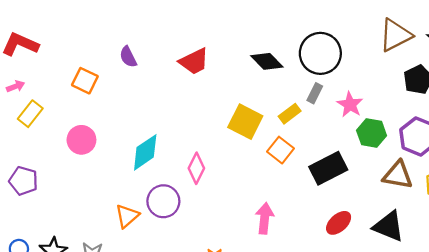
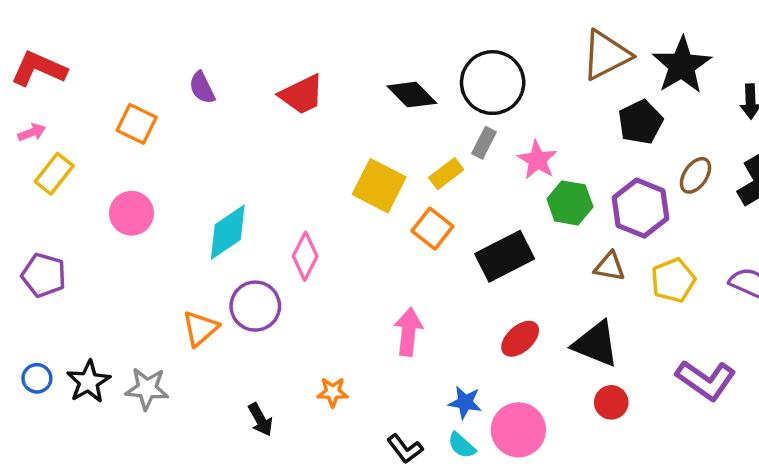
brown triangle: (398, 175) -> (610, 267), size x0.7

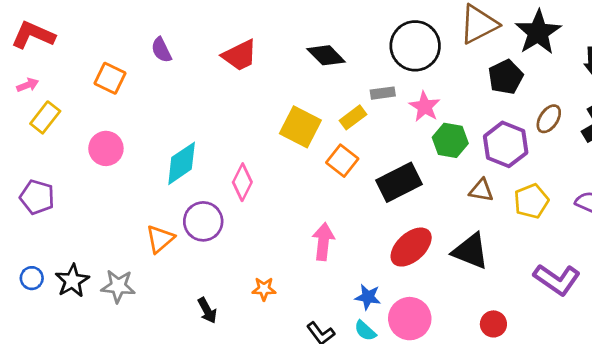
black circle: (493, 83) -> (415, 46), moved
gray rectangle: (484, 143) -> (383, 93), turned 55
red ellipse: (520, 339) -> (411, 247), size x1.4
red circle: (611, 402) -> (493, 324), moved

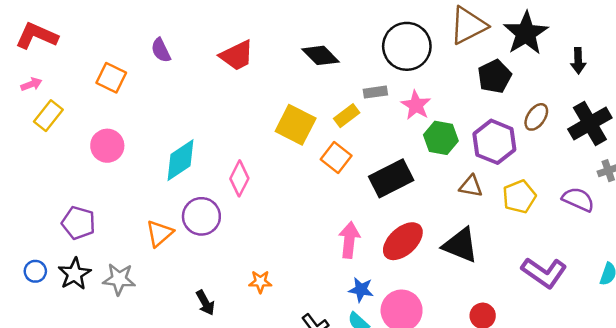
purple pentagon: (37, 197) -> (78, 223), moved
pink arrow: (323, 242) -> (349, 240), moved

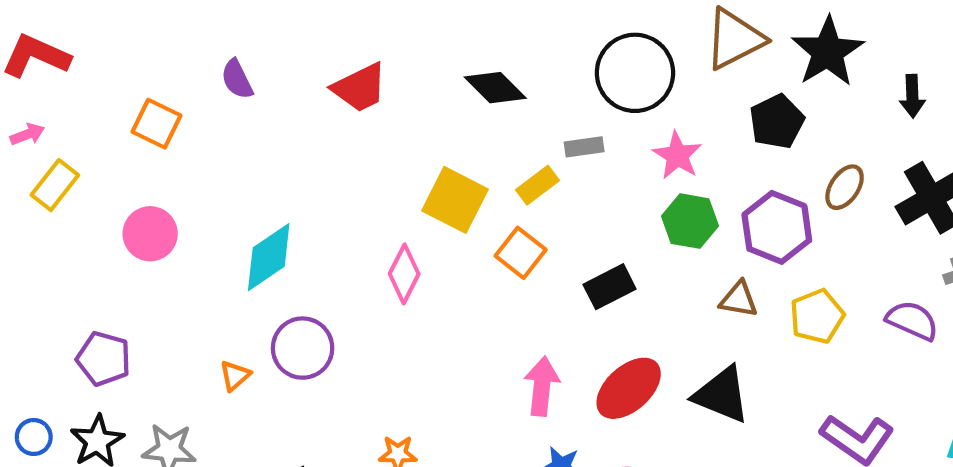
pink star: (416, 105) -> (677, 155), moved
pink diamond: (239, 178) -> (404, 274), moved
black rectangle: (391, 178) -> (610, 287), size x0.7
orange triangle: (160, 233) -> (235, 376), size x0.7

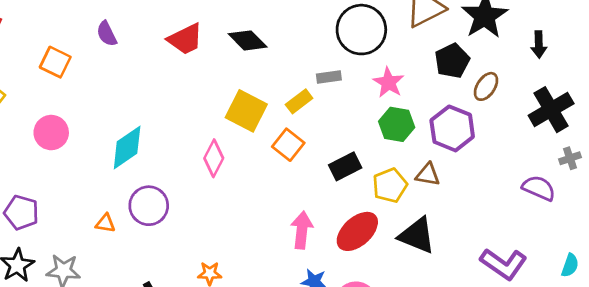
black diamond: (495, 88) -> (248, 40), moved
brown ellipse: (845, 187) -> (486, 86), moved
yellow pentagon: (817, 316) -> (390, 185), moved
orange triangle: (235, 376) -> (105, 223), turned 50

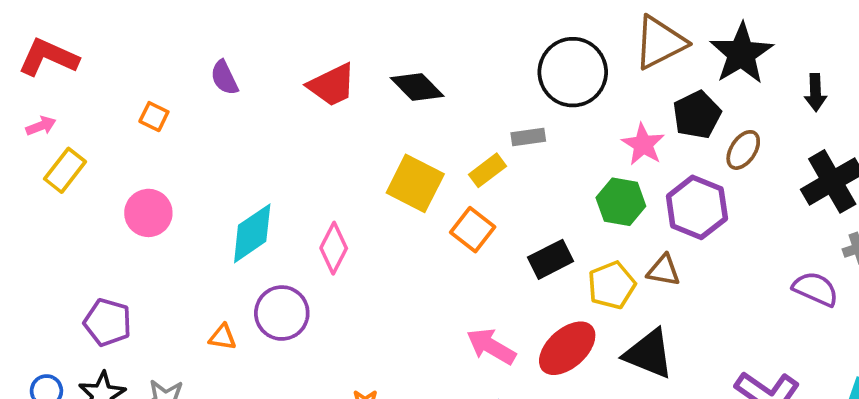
orange square: (55, 62) -> (154, 117), size x0.7
pink star: (388, 82) -> (643, 144), moved
pink diamond: (214, 158) -> (334, 248), moved
pink arrow: (302, 230) -> (491, 346), turned -66

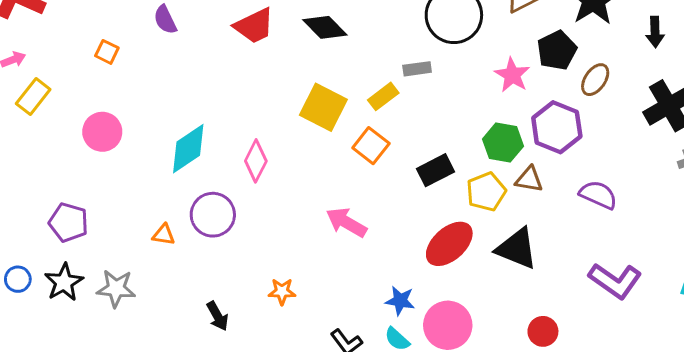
green hexagon: (621, 202) -> (503, 143), moved
purple semicircle: (816, 289) -> (598, 195), moved
pink arrow: (491, 346) -> (346, 222), moved

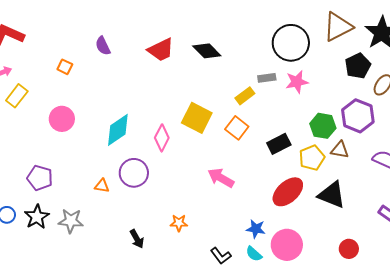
pink star: (512, 75) -> (297, 82), moved, turned 30
yellow square: (323, 107) -> (197, 118), moved

